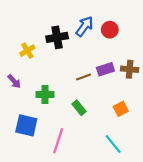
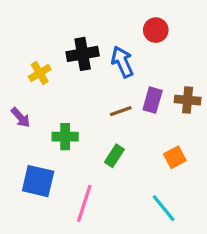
blue arrow: (85, 26) -> (122, 62), moved, turned -60
red circle: (110, 30) -> (156, 30), moved
purple rectangle: (105, 69) -> (153, 100), turned -56
green rectangle: (79, 108) -> (114, 156), turned 72

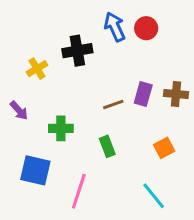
blue arrow: (122, 62) -> (115, 27), moved
green rectangle: (114, 156) -> (107, 146), turned -54

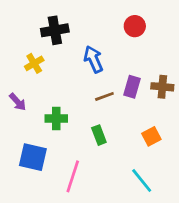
blue arrow: (115, 27) -> (93, 59), moved
black cross: (77, 51) -> (55, 30), moved

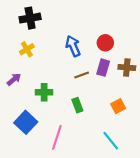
red circle: (135, 26) -> (105, 43), moved
black cross: (55, 30) -> (30, 18), moved
purple arrow: (18, 102) -> (14, 79), turned -88
blue square: (33, 157) -> (26, 122), turned 30

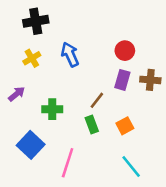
blue arrow: (73, 46) -> (70, 54), moved
brown line: (82, 75) -> (97, 100), moved, turned -32
orange square: (118, 106) -> (125, 126), moved

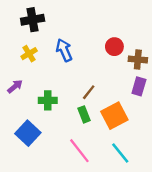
purple rectangle: (122, 80) -> (139, 86), moved
brown cross: (150, 80) -> (138, 59), moved
orange square: (125, 126) -> (114, 116), size x1.6
pink line: (68, 163) -> (79, 151), moved, turned -56

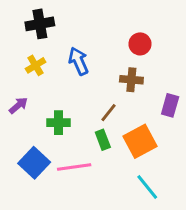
red circle: (114, 47) -> (140, 44), moved
brown cross: (138, 59) -> (131, 80), moved
pink line: (79, 151) -> (74, 167), moved, turned -60

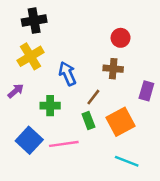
blue arrow: (78, 61) -> (67, 74), moved
yellow cross: (36, 65) -> (30, 56), size x1.5
cyan line: (147, 187) -> (127, 161), turned -30

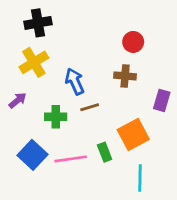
brown line: (93, 97) -> (90, 107), moved, turned 35
green rectangle: (88, 121) -> (105, 152), moved
cyan line: (127, 161) -> (140, 178), turned 70

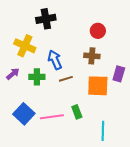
black cross: (38, 23) -> (46, 19), moved
yellow cross: (34, 62) -> (25, 46), turned -35
green cross: (56, 117) -> (37, 77), moved
orange square: (133, 134) -> (98, 86), moved, turned 30

